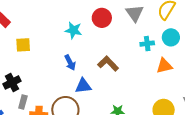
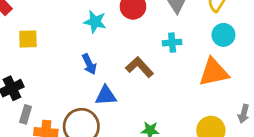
cyan cross: (147, 44) -> (172, 43), moved
orange triangle: (164, 66) -> (214, 72), size x1.4

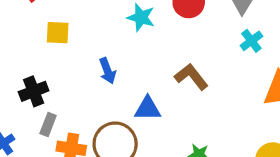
cyan cross: (172, 43) -> (251, 41), moved, turned -36
blue arrow: (89, 64) -> (107, 71), moved

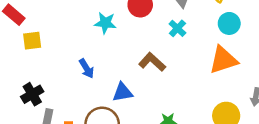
yellow square: (58, 33) -> (32, 41), moved
cyan cross: (251, 41) -> (177, 28), moved

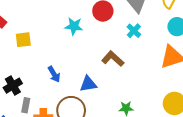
yellow square: (32, 41) -> (23, 40), moved
blue arrow: (87, 69) -> (54, 74), moved

